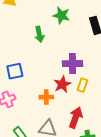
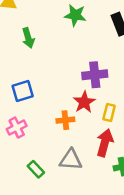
green arrow: (39, 34) -> (28, 38), moved
yellow rectangle: (82, 85) -> (109, 112), moved

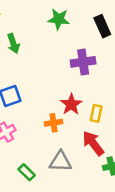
purple cross: (95, 75) -> (83, 62), moved
red arrow: (105, 143) -> (93, 143), turned -50

